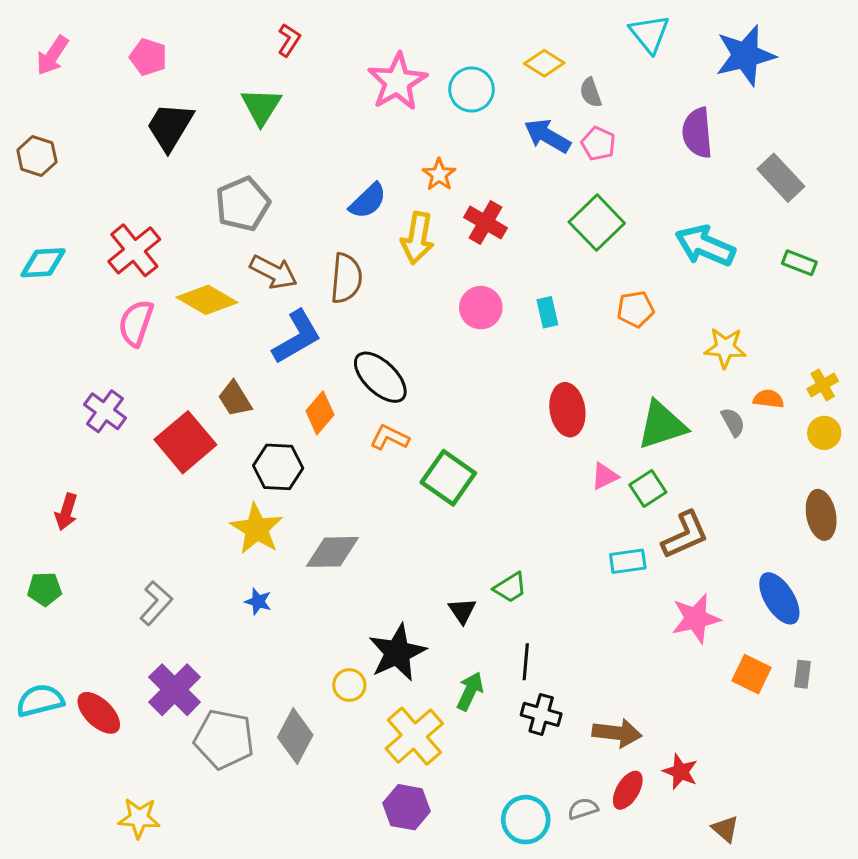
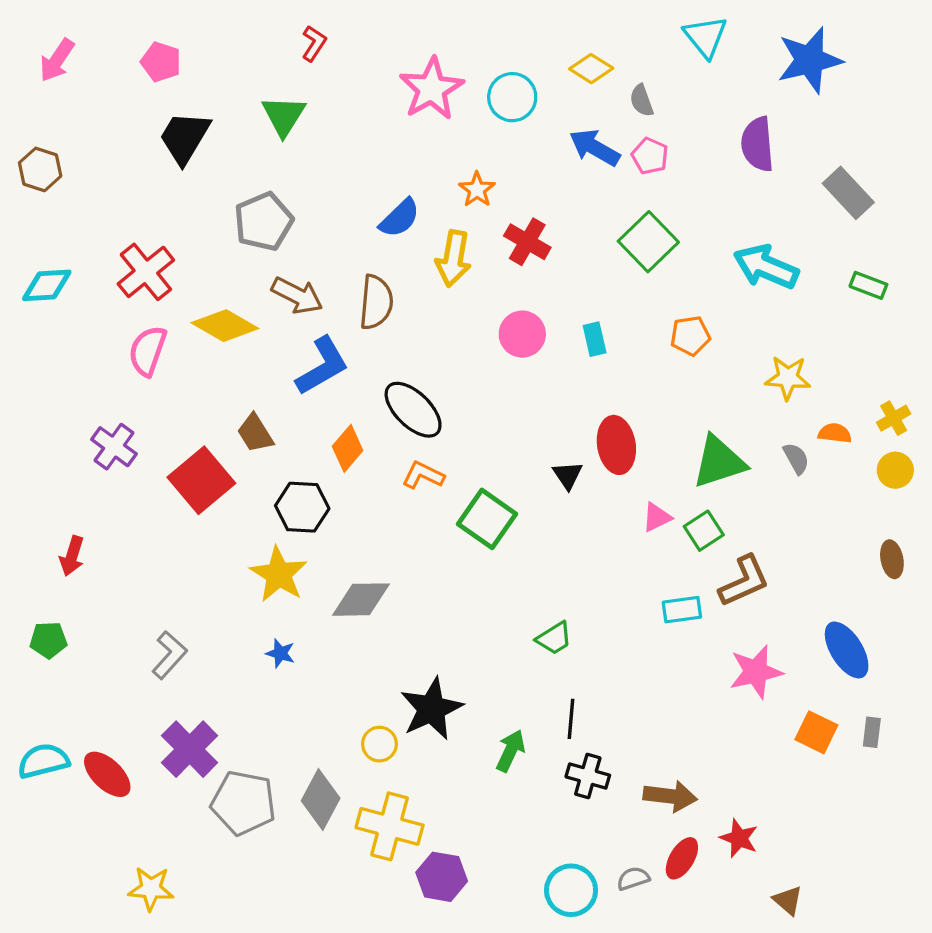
brown ellipse: (821, 515) -> (892, 559), size x0.7
black triangle: (462, 611) -> (568, 475), moved
yellow cross: (414, 736) -> (390, 826), moved, turned -34

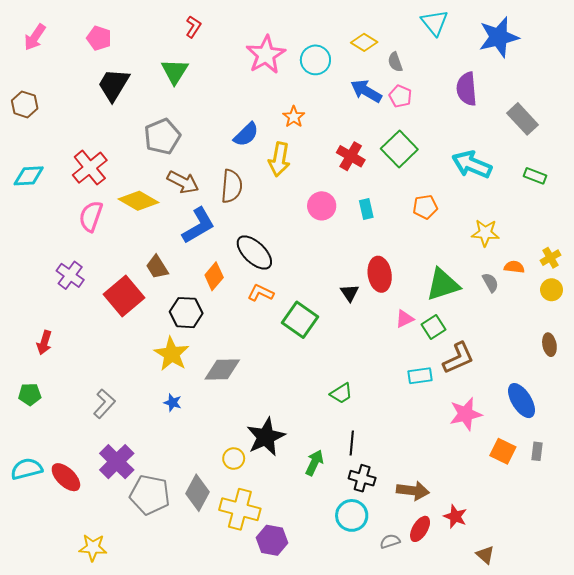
red cross: (527, 242) -> (351, 156), moved
cyan circle: (571, 890) -> (352, 515), moved

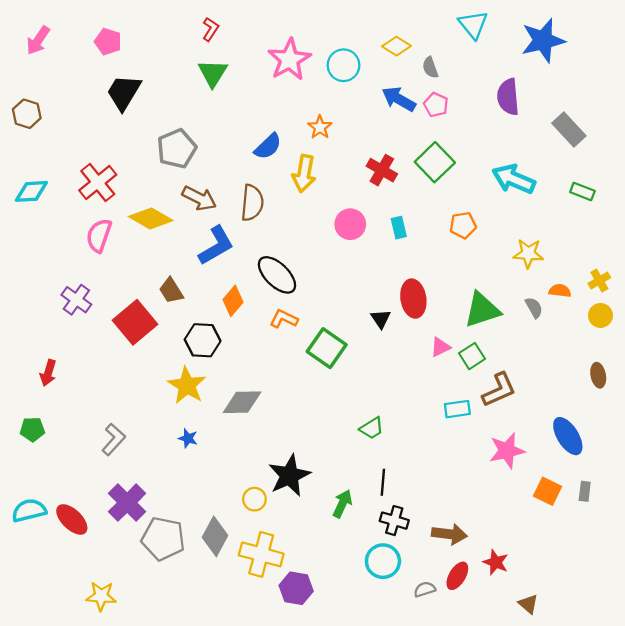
green triangle: (175, 71) -> (213, 73), moved

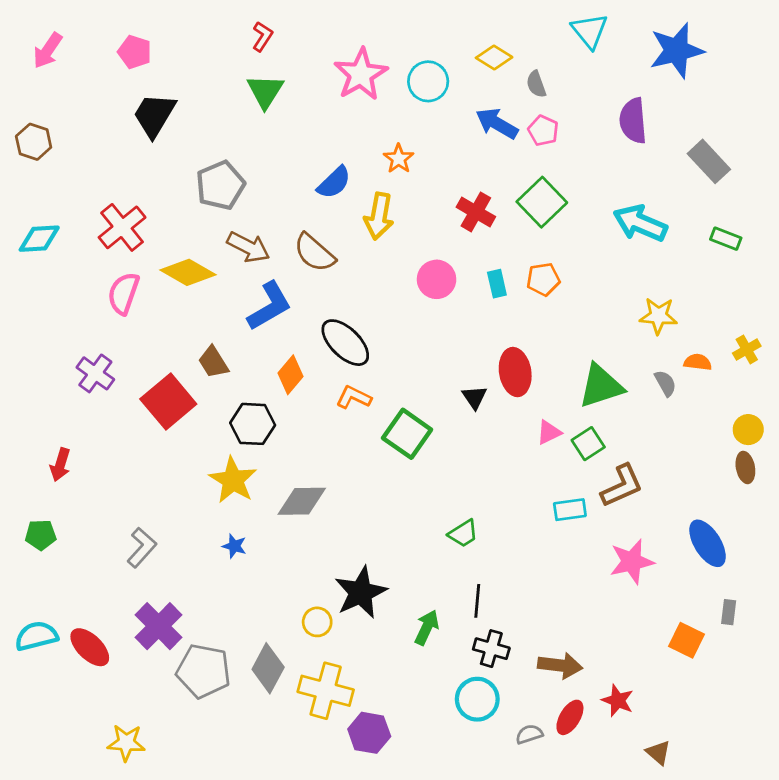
brown semicircle: (252, 203) -> (314, 253), turned 126
orange pentagon: (463, 225) -> (543, 279), moved
yellow circle: (600, 315) -> (748, 430), moved
orange square: (548, 491) -> (686, 640), moved

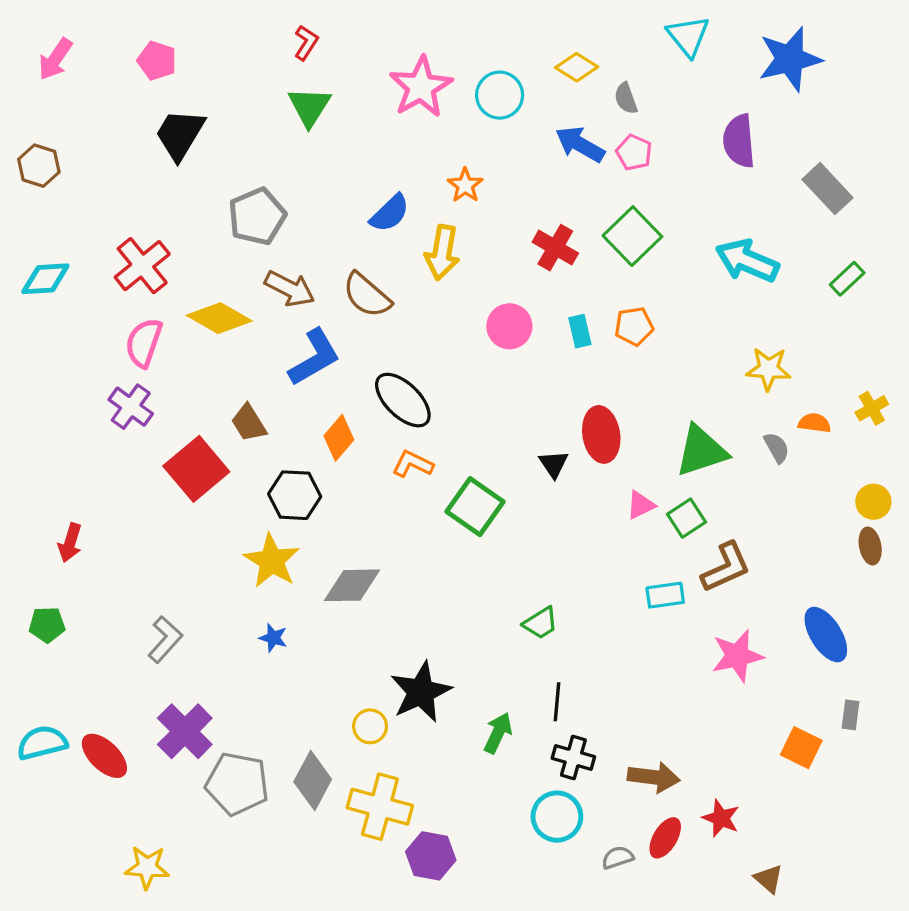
green rectangle: (726, 239) -> (847, 279), turned -64
purple cross: (95, 373) -> (131, 407), moved

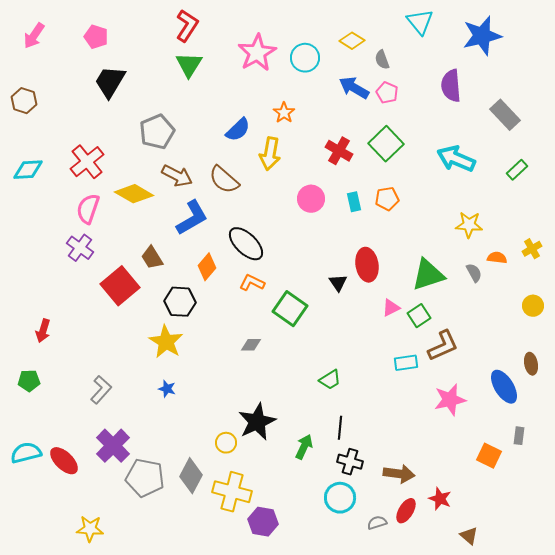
red L-shape: (306, 43) -> (187, 26), size x1.5
brown ellipse: (870, 546) -> (531, 364), moved
gray diamond: (352, 585) -> (251, 345), moved, size x0.6

